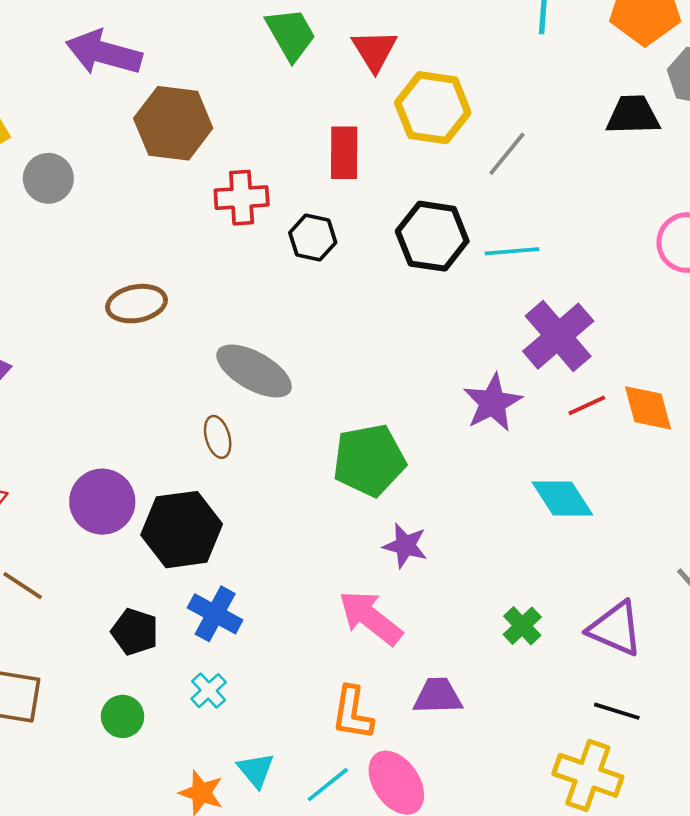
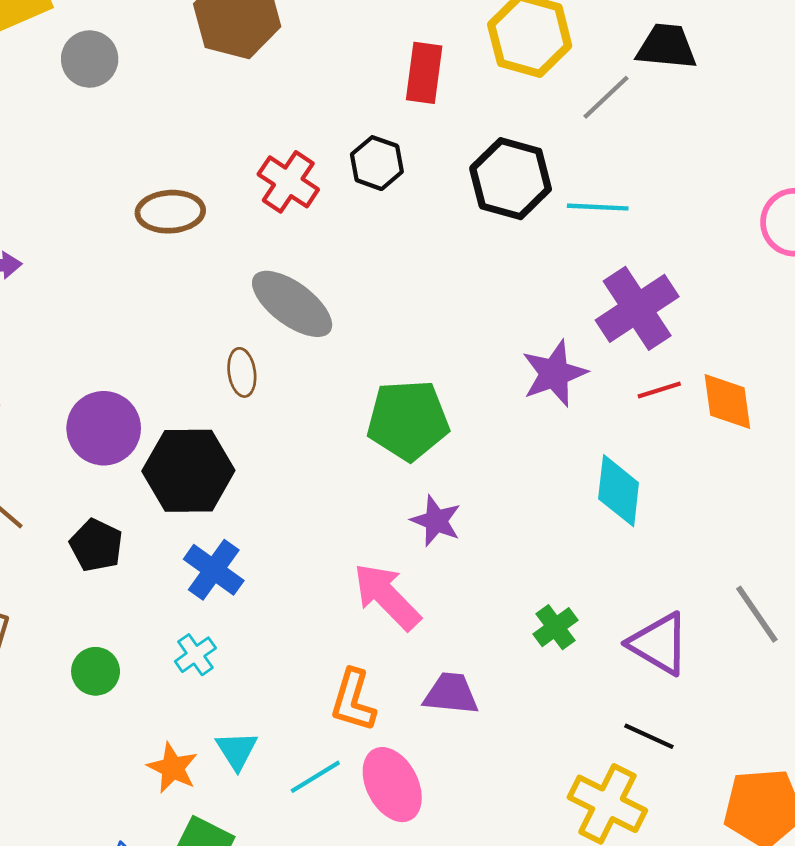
black trapezoid: (633, 115) -> (667, 47), moved
red cross: (242, 198) -> (288, 182), moved, turned 30
cyan diamond: (562, 499) -> (619, 491), turned 32
black pentagon: (135, 632) -> (96, 545), moved

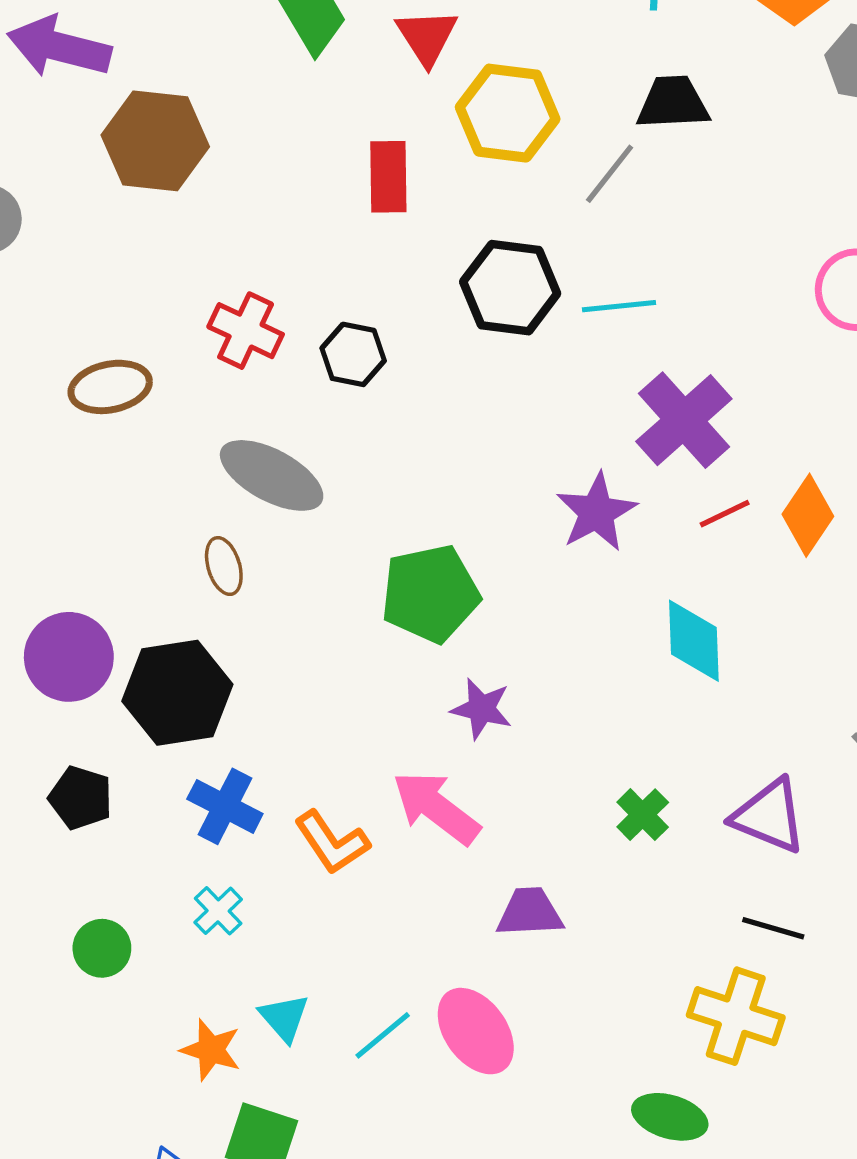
black hexagon: (377, 163) -> (353, 354), moved
orange diamond: (727, 402) -> (808, 515), turned 50
orange L-shape: (353, 700) -> (332, 842), moved, turned -42

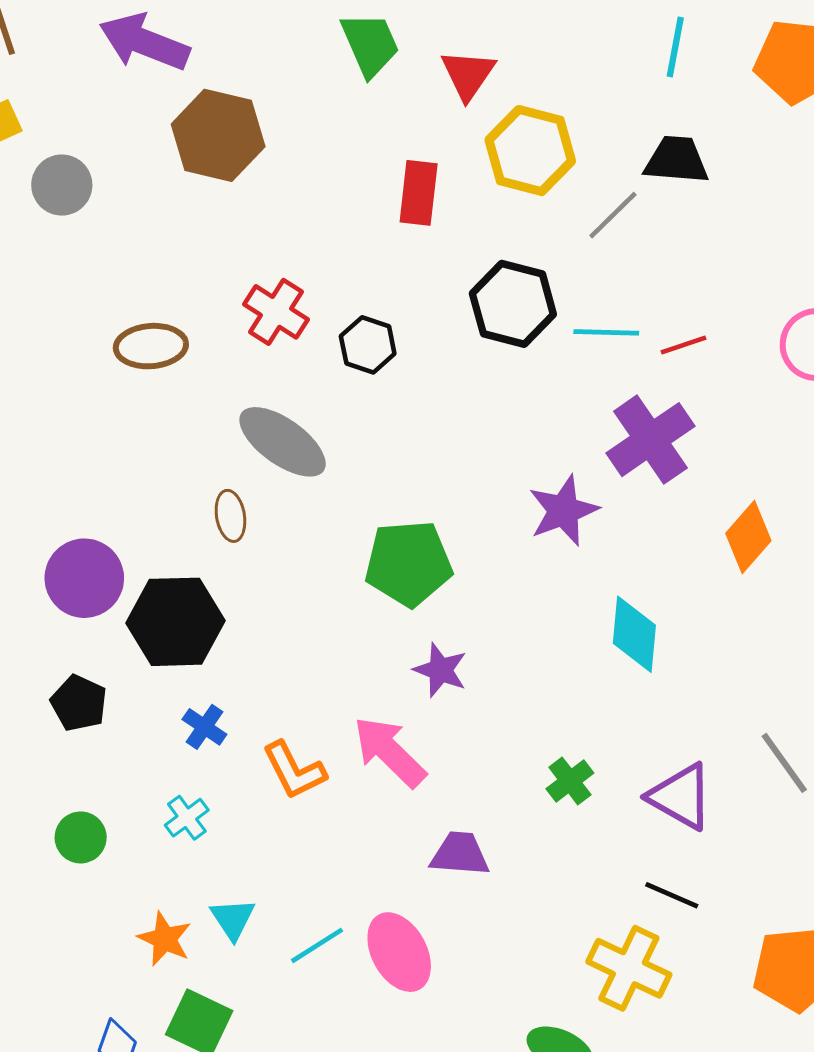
red line: (725, 514) -> (684, 345), moved
blue cross: (225, 806) -> (204, 727), size x0.7

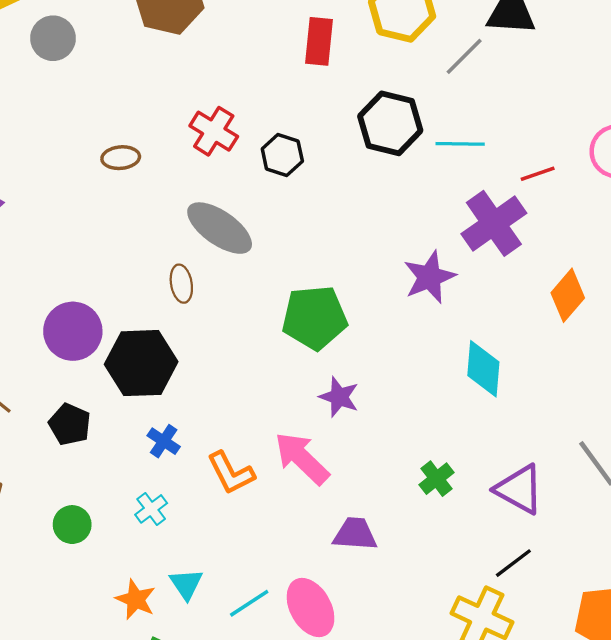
red line: (684, 345) -> (538, 174), moved
brown ellipse: (151, 346) -> (121, 158), size x0.7
black line: (672, 895) -> (513, 563), turned -60

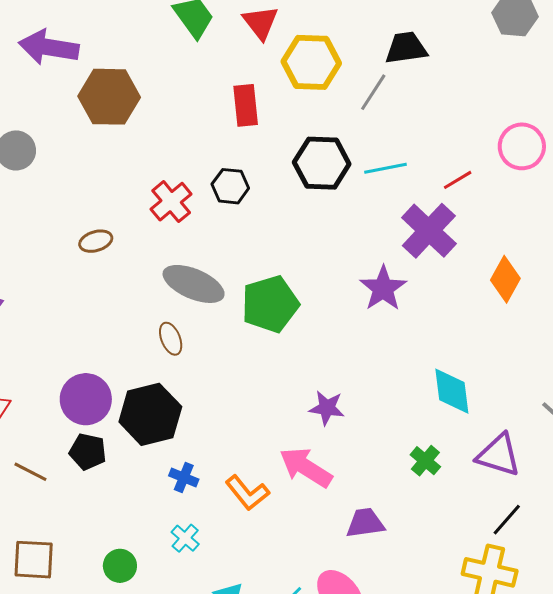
red cross: (214, 131) -> (171, 202), turned 30
black hexagon: (282, 155) -> (230, 186), moved
green pentagon: (314, 318) -> (270, 304), moved
cyan diamond: (483, 369) -> (452, 391), moved
black pentagon: (70, 424) -> (88, 452), moved

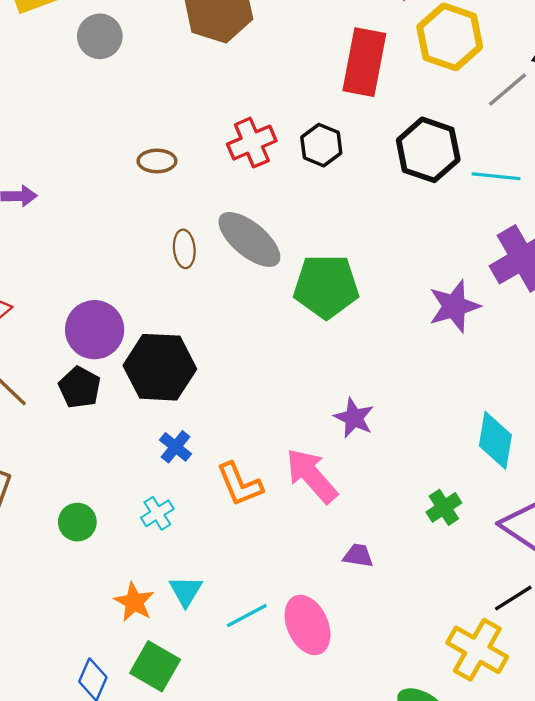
red rectangle: (246, 105) -> (364, 62), size x1.4
brown ellipse: (171, 339) -> (184, 249), moved
purple trapezoid: (365, 523) -> (358, 556), size x0.7

